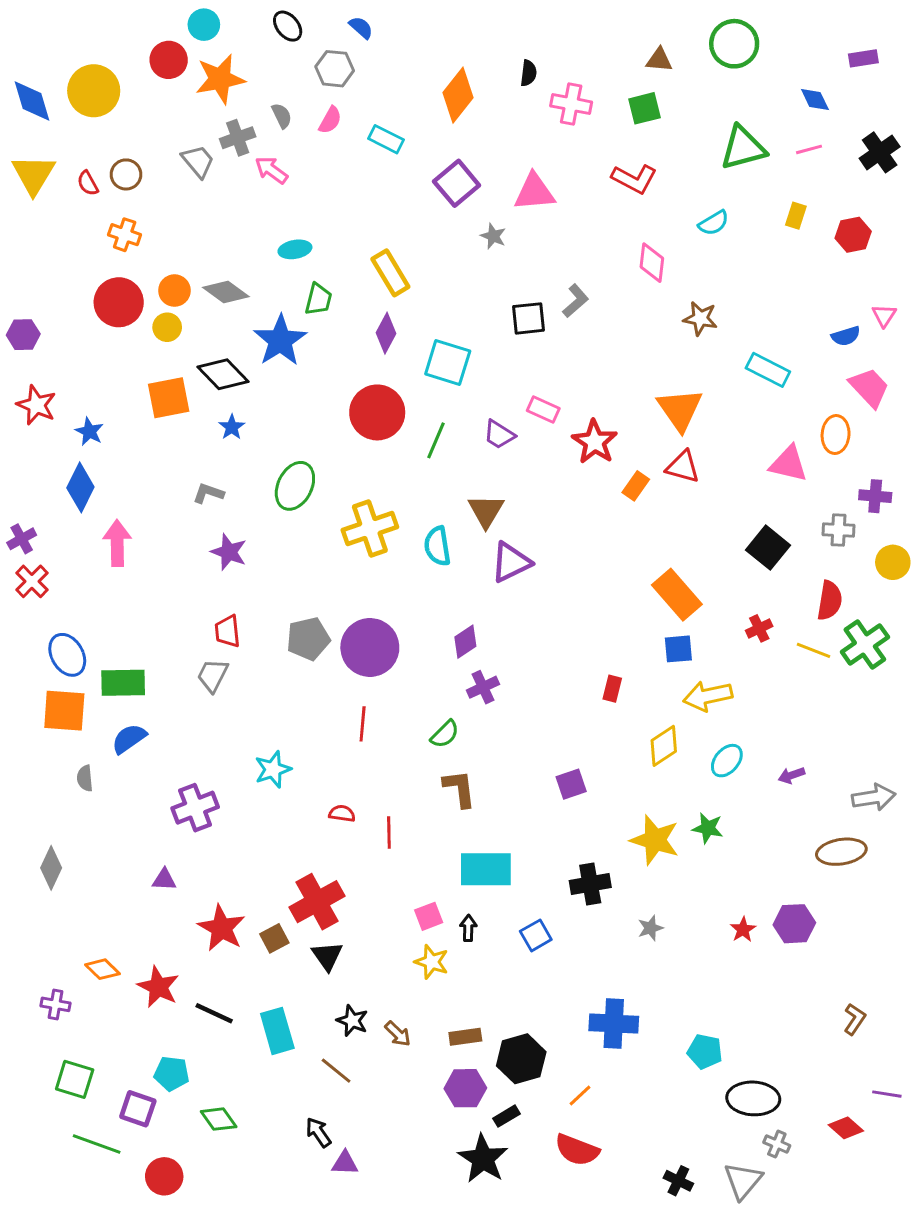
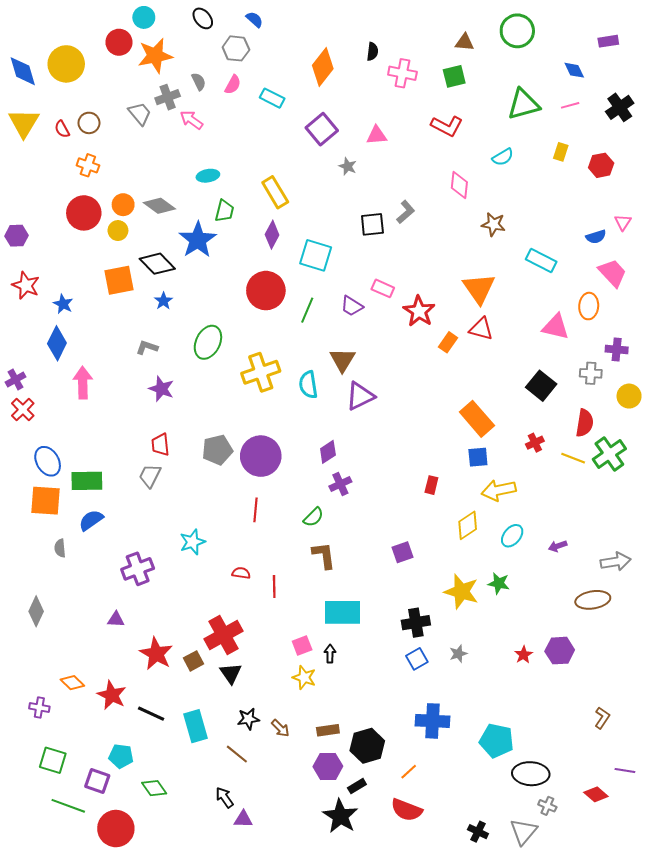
pink triangle: (534, 192) -> (377, 135), size x0.7
blue square: (536, 935) -> (417, 659), moved
black star: (352, 1021) -> (248, 719), turned -30
cyan pentagon: (705, 1051) -> (497, 741), size x1.4
red circle: (164, 1176) -> (116, 829), size x1.4

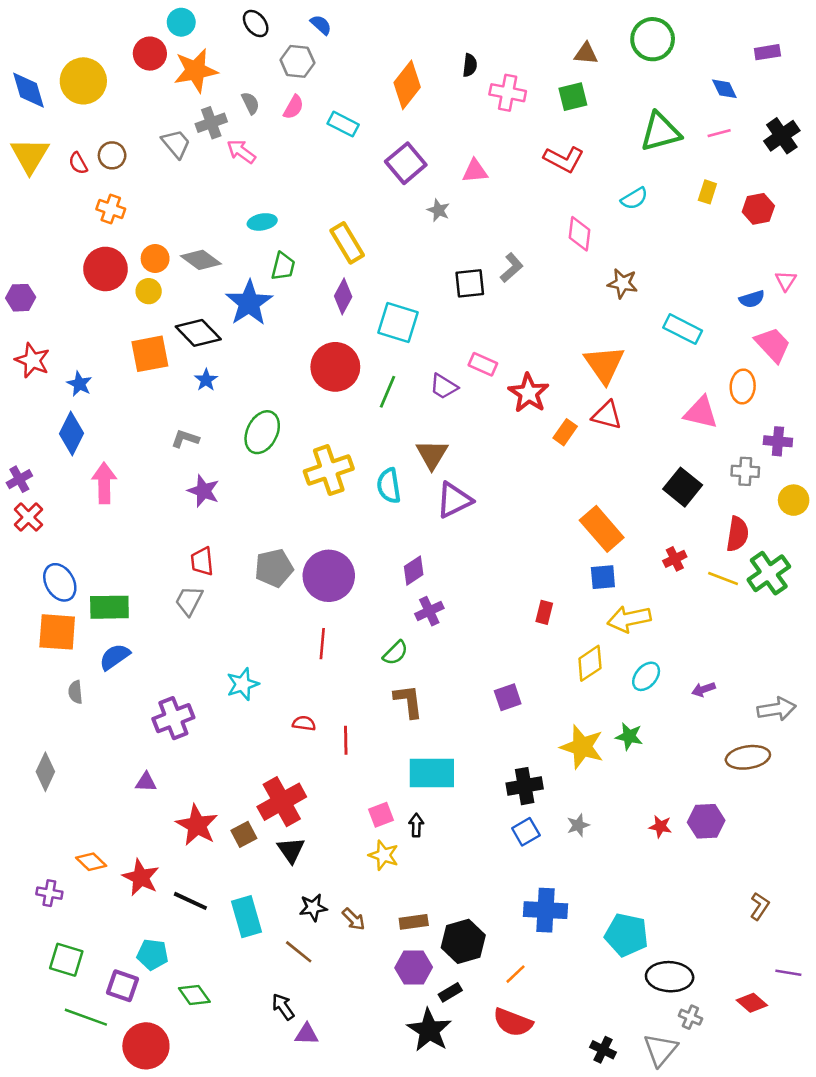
red star: (524, 655) -> (660, 827), turned -30

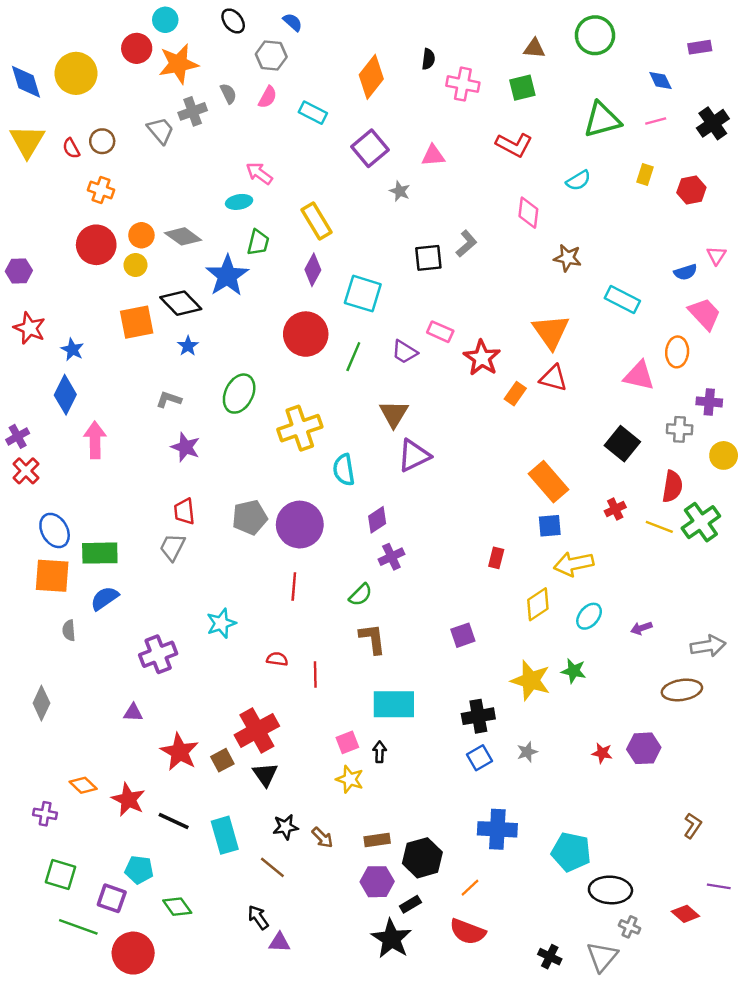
pink arrow: (241, 151) -> (259, 173), moved
cyan semicircle: (389, 486) -> (344, 470), moved

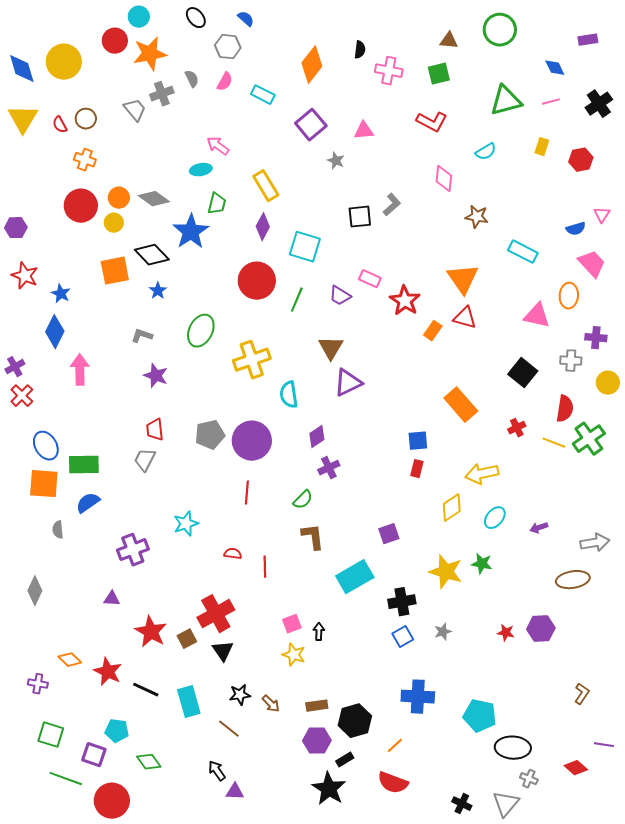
blue square: (550, 526) -> (418, 441), moved
cyan rectangle: (394, 704) -> (355, 577), moved, turned -30

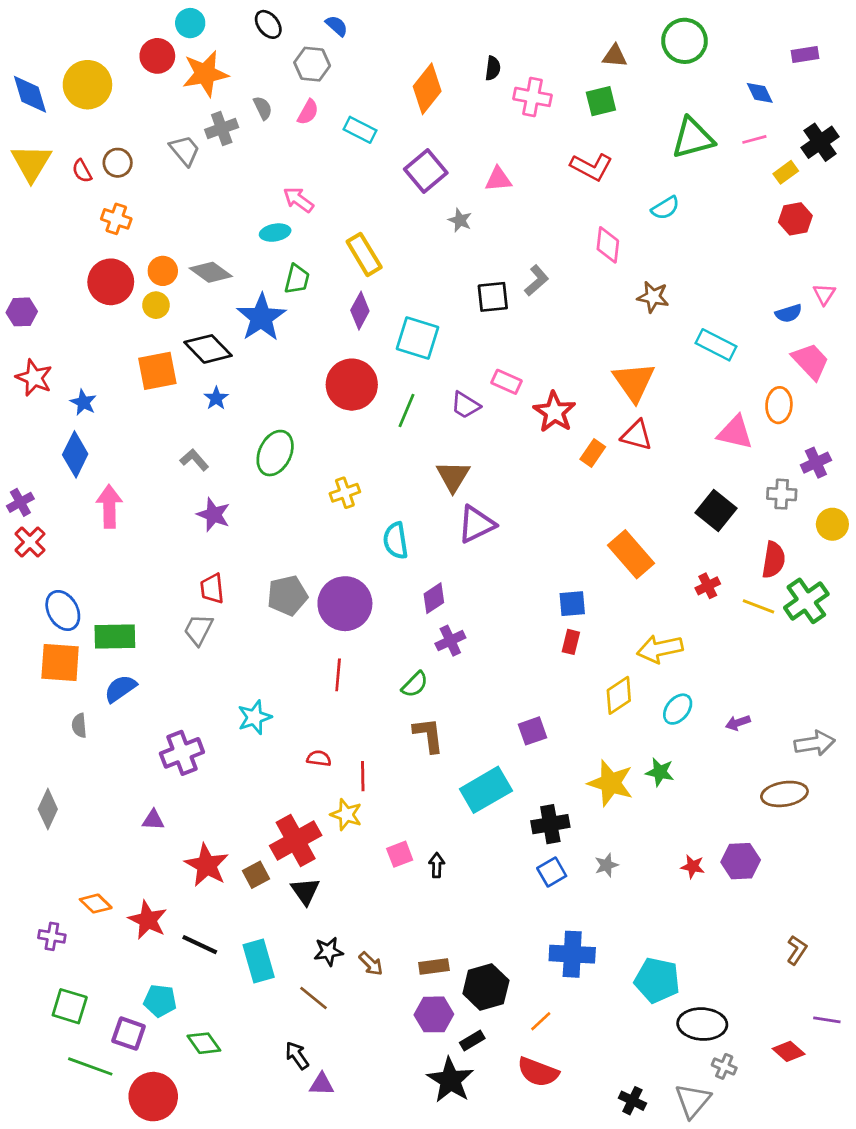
yellow rectangle: (542, 147) -> (786, 172), moved, turned 36
gray L-shape: (142, 336) -> (194, 460), turned 30
purple cross: (596, 338) -> (816, 463), turned -30
yellow cross: (252, 360) -> (345, 493), size x0.6
yellow star: (294, 655) -> (346, 815), moved

